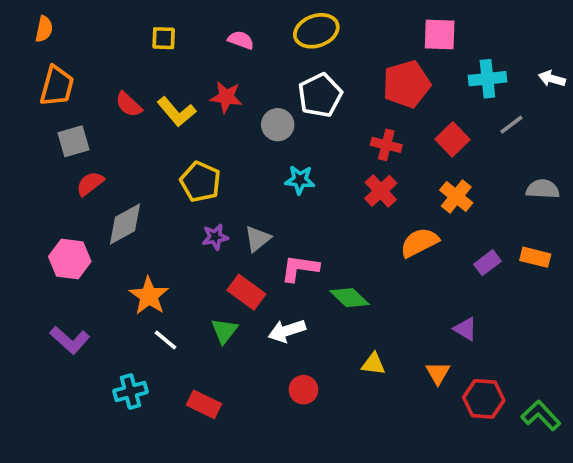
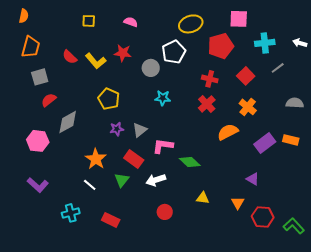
yellow ellipse: (316, 31) -> (191, 24), moved
purple rectangle: (487, 263) -> (265, 143), size x1.5
orange star: (149, 296) -> (96, 159), moved

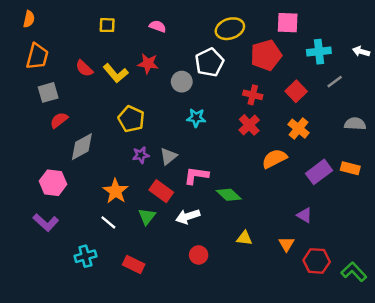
pink hexagon: (38, 141) -> (53, 183), moved

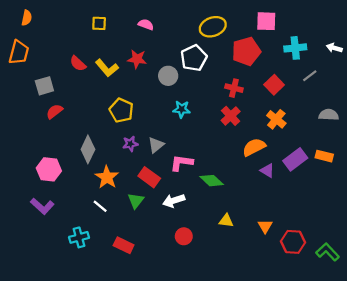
orange trapezoid: (37, 56) -> (19, 52), moved
gray diamond: (82, 147) -> (88, 149), moved, turned -36
purple triangle: (305, 215) -> (267, 171), moved

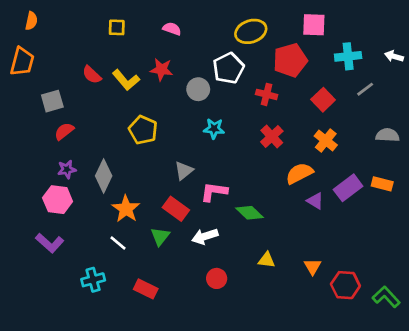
red cross: (234, 88) -> (267, 94), moved
purple star: (130, 144) -> (67, 169), moved

